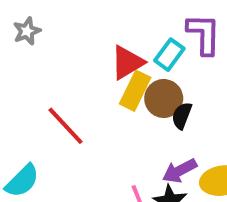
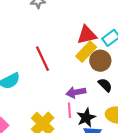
black semicircle: (182, 116) -> (105, 85), moved, turned 96
purple arrow: (180, 171) -> (76, 92), moved

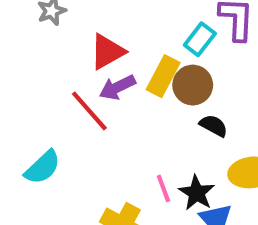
red triangle: (87, 35) -> (107, 52), moved
purple arrow: (76, 92) -> (117, 87), moved

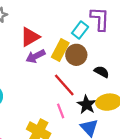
red line: (89, 111) -> (64, 85), moved
black semicircle: (214, 126) -> (102, 72), moved
black star: (197, 193) -> (87, 105), moved

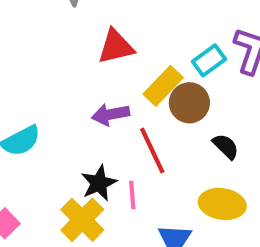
purple arrow: (35, 56) -> (111, 114), moved
black star: (87, 105) -> (99, 183), moved

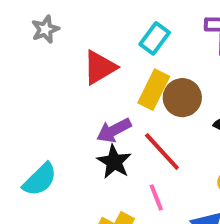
cyan rectangle: (209, 60) -> (155, 38), moved
black star: (99, 183) -> (114, 162), moved

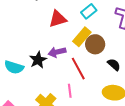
black star: (114, 162) -> (38, 60), moved
cyan semicircle: (40, 180) -> (14, 67), turned 48

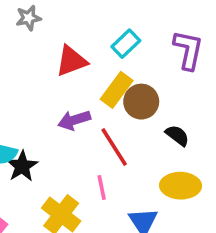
black star: (38, 60) -> (22, 166), moved

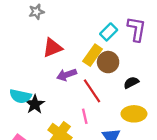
cyan rectangle: (126, 44) -> (109, 32), moved
red triangle: (71, 61) -> (53, 48), moved
black semicircle: (177, 135) -> (131, 83), turned -64

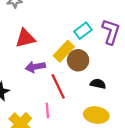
black semicircle: (131, 83) -> (98, 84), turned 32

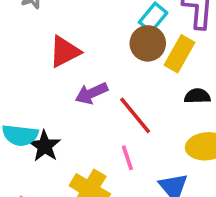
yellow rectangle: (64, 51) -> (180, 54), moved
brown circle: (78, 60) -> (148, 43), moved

